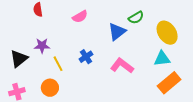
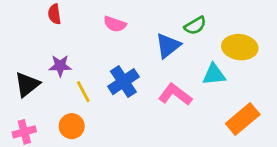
pink semicircle: (80, 17) -> (115, 24), turned 49
yellow ellipse: (167, 33) -> (240, 47), turned -50
blue cross: (86, 57) -> (123, 82), size x1.5
cyan triangle: (162, 59) -> (214, 74), moved

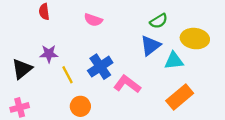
blue triangle: (168, 46) -> (150, 46), moved
pink L-shape: (175, 95) -> (127, 84), moved
orange rectangle: (243, 119) -> (180, 97), moved
orange circle: (72, 126) -> (80, 106), moved

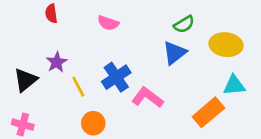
purple star: (49, 54) -> (57, 62), turned -30
cyan triangle: (174, 61) -> (234, 85), moved
pink cross: (20, 107) -> (23, 125), turned 30

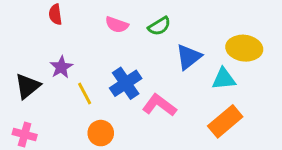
green semicircle: (184, 24) -> (159, 26), moved
cyan triangle: (234, 85) -> (224, 79), moved

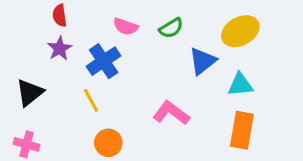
yellow ellipse: (244, 48) -> (240, 31), moved, turned -36
purple star: (61, 67) -> (60, 48), moved
blue cross: (126, 83) -> (104, 61), moved
orange rectangle: (225, 121) -> (242, 130), turned -40

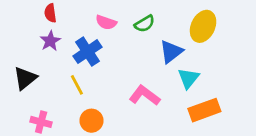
yellow ellipse: (240, 31) -> (203, 26), turned -36
cyan triangle: (240, 85) -> (188, 78), moved, turned -45
orange rectangle: (242, 130) -> (204, 110), turned 60
pink cross: (27, 144) -> (41, 122), moved

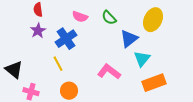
green semicircle: (145, 24) -> (109, 18), turned 77
black triangle: (25, 78) -> (14, 70), moved, turned -42

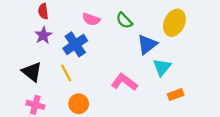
black triangle: (14, 70) -> (32, 72), moved
orange rectangle: (154, 83) -> (176, 95), size x0.6

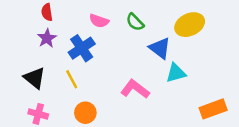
yellow ellipse: (174, 23) -> (190, 25), turned 40
blue triangle: (147, 44) -> (160, 48), turned -45
cyan triangle: (162, 67) -> (176, 73), turned 36
orange rectangle: (176, 95) -> (213, 109), moved, size x1.5

